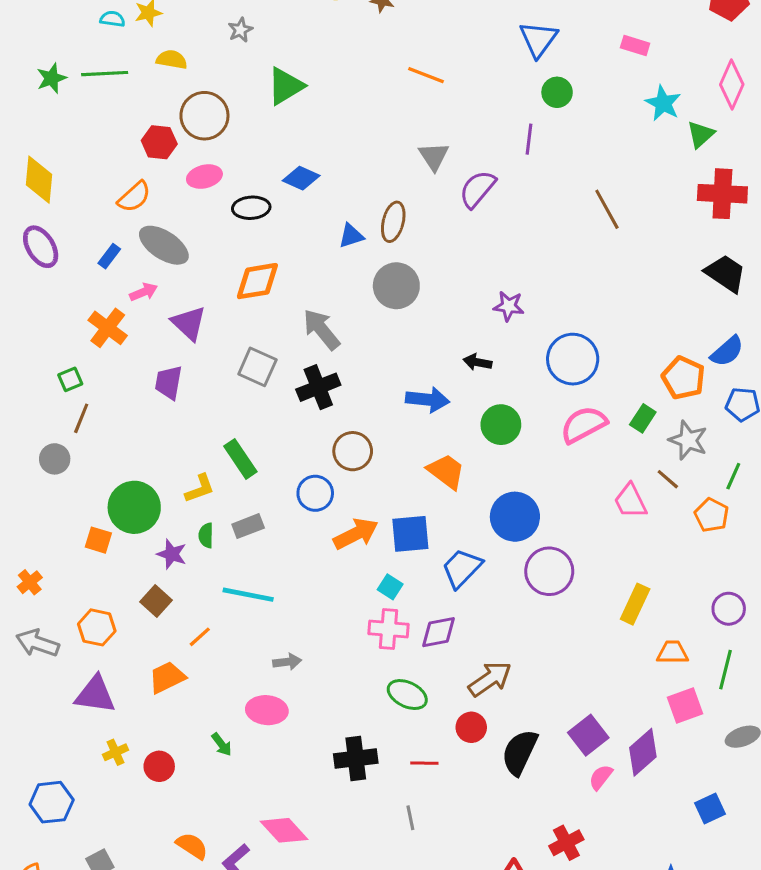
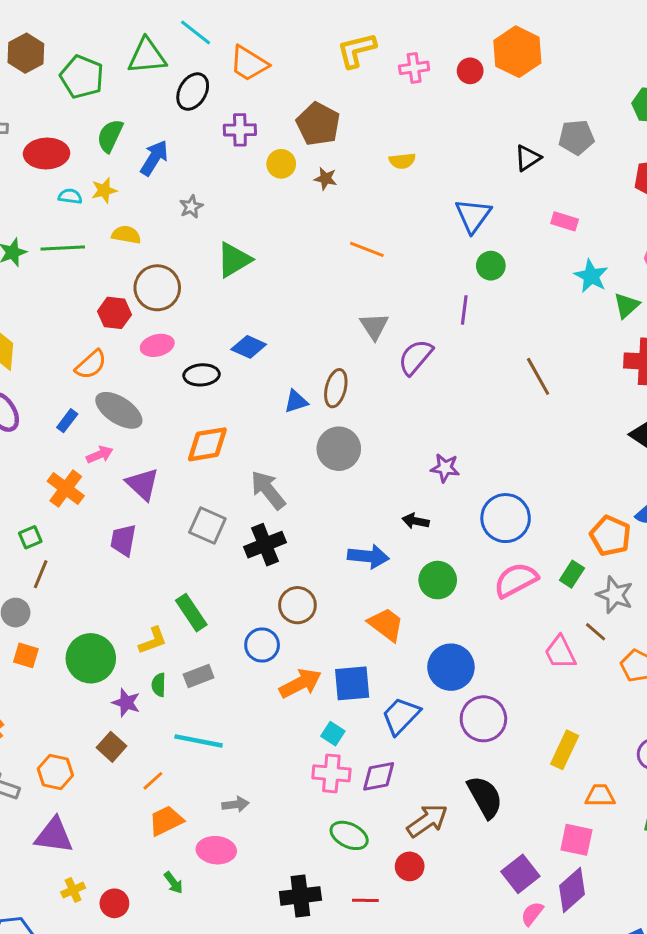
orange square: (98, 540) -> (26, 655), moved
orange trapezoid: (167, 677) -> (166, 821), moved
pink square: (685, 705) -> (576, 840), moved, turned 32
black semicircle: (520, 752) -> (485, 797), moved, turned 126

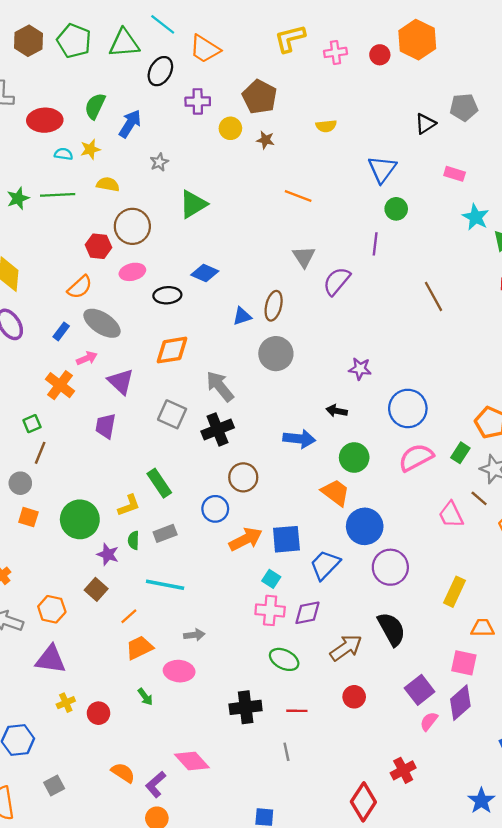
green pentagon: (82, 77) -> (74, 41), moved
orange trapezoid: (386, 624) -> (335, 493), moved
red circle: (410, 866) -> (354, 697), moved

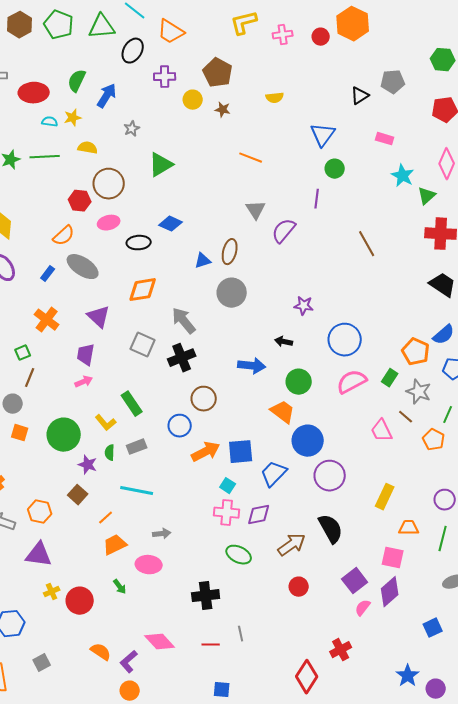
pink arrow: (87, 358) -> (84, 382), moved
yellow L-shape: (129, 505) -> (106, 423), turned 70
red line: (297, 711) -> (211, 645), moved
red circle: (99, 713) -> (80, 601), size x1.4

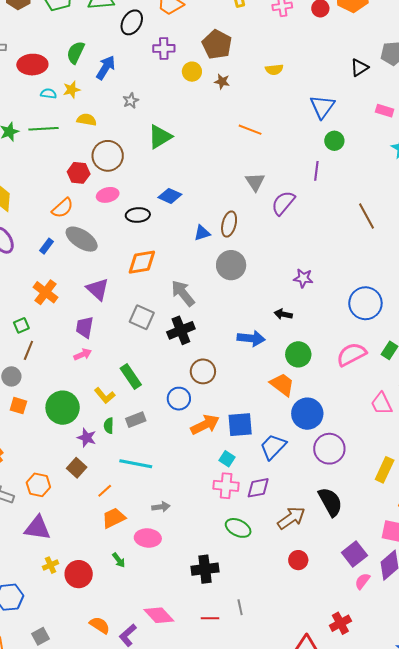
blue circle: (345, 340) -> (365, 303), moved

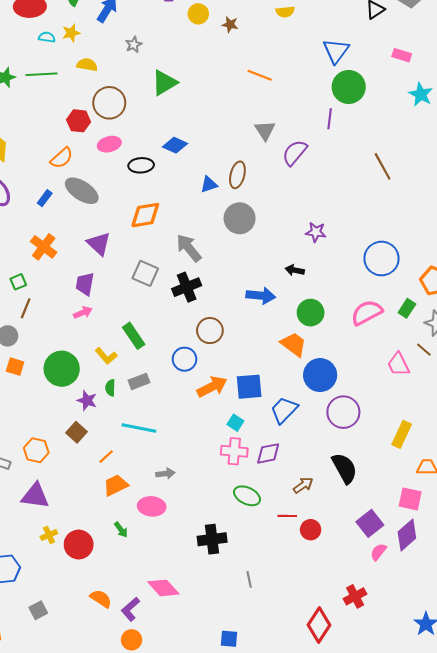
green circle: (334, 141) -> (349, 87), size x1.6
brown arrow: (291, 518) -> (303, 485), size x0.7
red line: (210, 618) -> (287, 516), moved

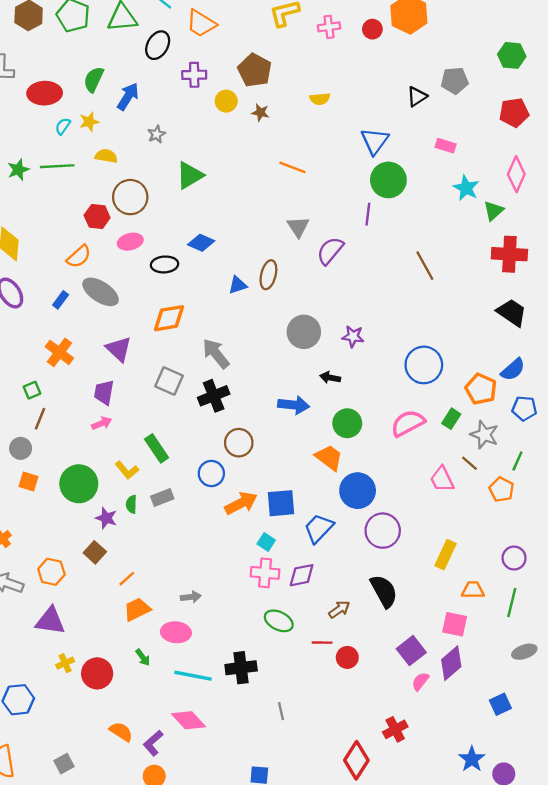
cyan semicircle: (47, 37) -> (63, 126), turned -63
gray circle: (240, 218) -> (304, 332), moved
cyan line: (139, 428) -> (193, 676), moved
gray square: (38, 610) -> (64, 764), moved

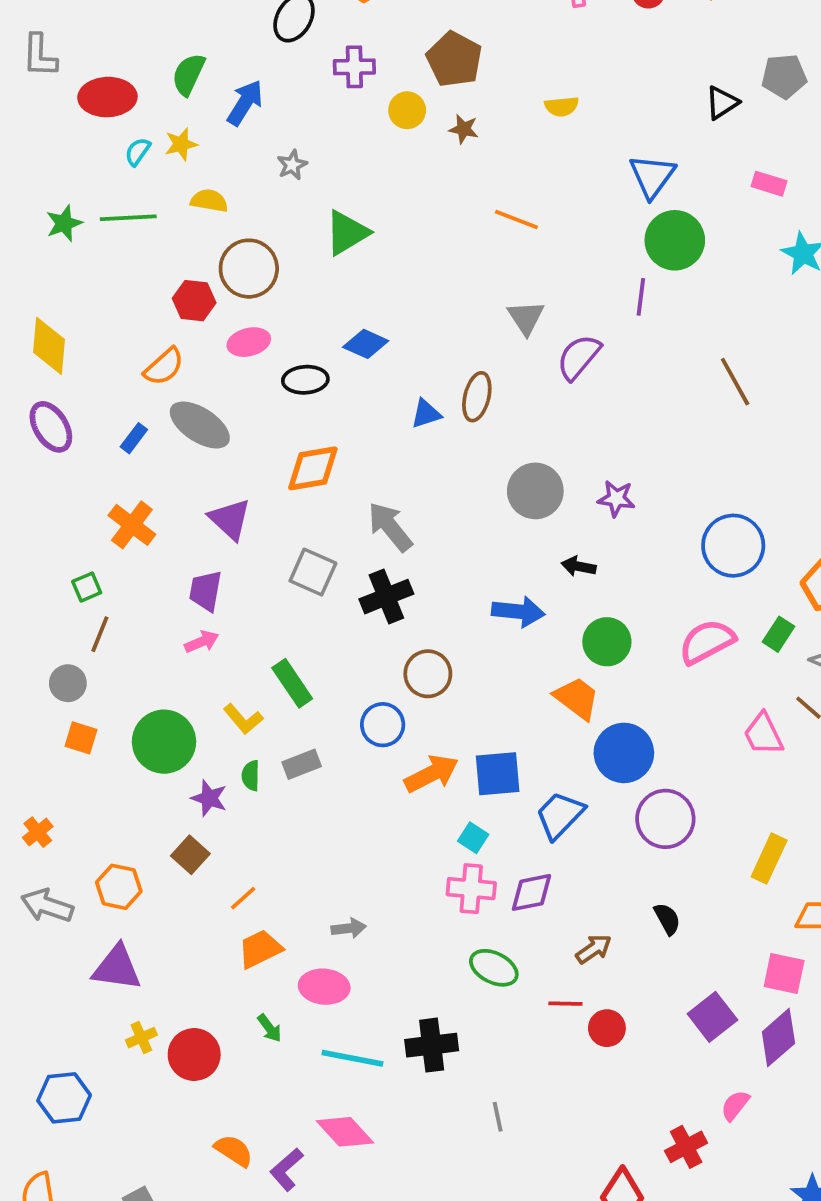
black semicircle: (384, 591) -> (667, 919), size x0.6
pink semicircle: (420, 681) -> (735, 1105), moved

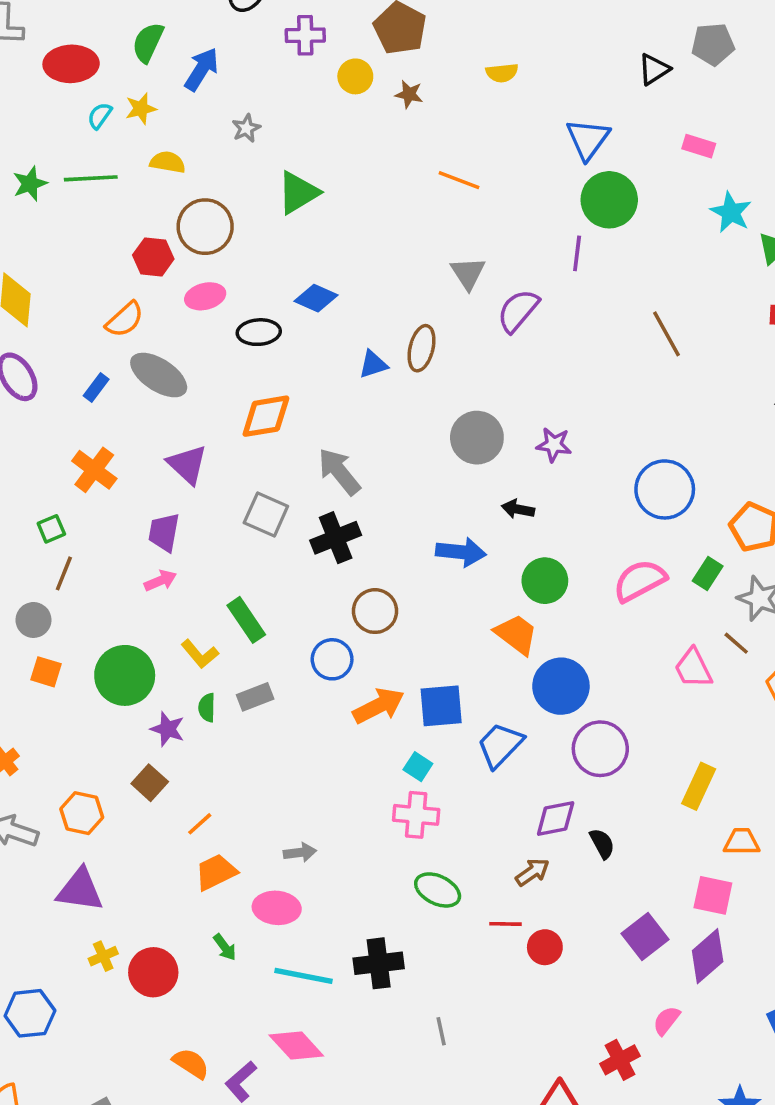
purple diamond: (532, 892) -> (556, 818), moved

